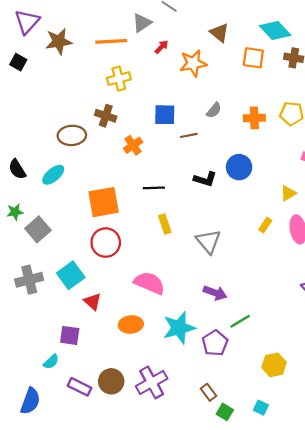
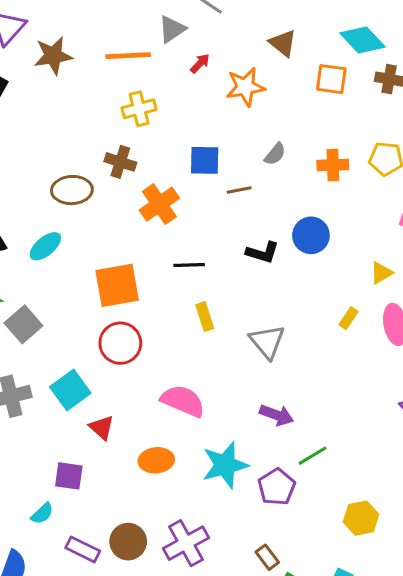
orange cross: (133, 145) -> (159, 204), size x1.4

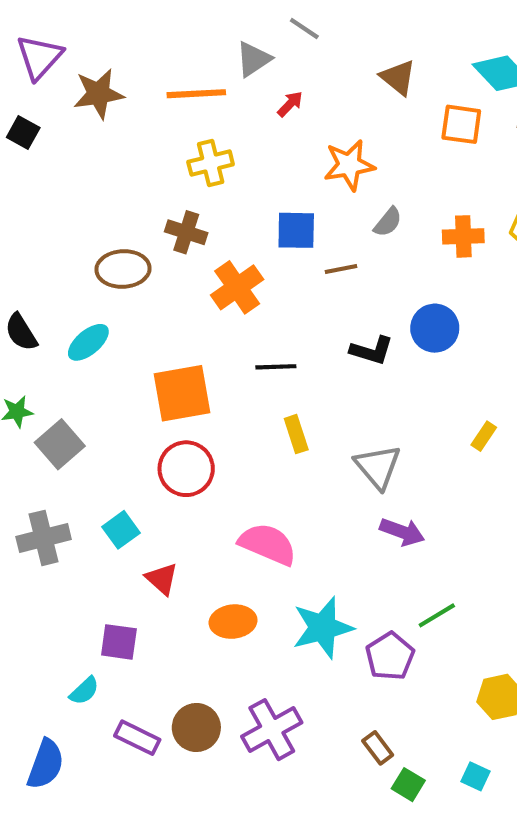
orange star: (245, 87) -> (349, 165), moved
cyan square: (70, 390) -> (121, 530), size x0.7
purple arrow: (277, 415) -> (402, 532), moved

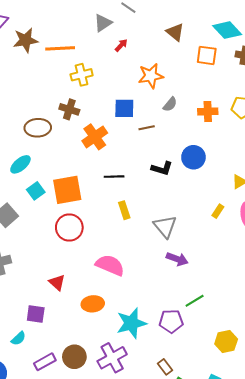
orange line: (196, 94) -> (60, 48), moved
cyan square: (121, 530) -> (36, 191), moved
cyan star: (323, 628) -> (131, 323), moved
purple pentagon: (390, 656) -> (171, 321), turned 30
purple rectangle: (137, 738) -> (45, 362), turned -55

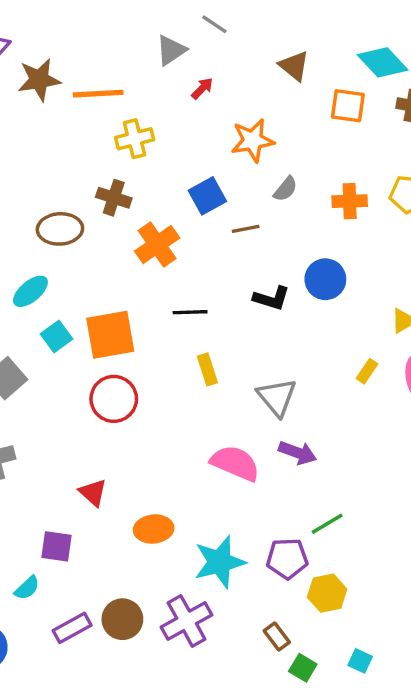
blue square: (124, 108) -> (207, 196), turned -30
pink semicircle: (110, 265) -> (235, 463), moved
yellow hexagon: (226, 341) -> (327, 593), moved

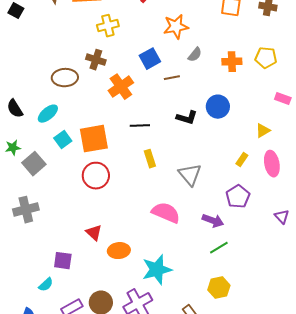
purple arrow: (298, 453) -> (213, 221), moved
red triangle: (93, 493) -> (94, 233), moved
purple pentagon: (287, 558) -> (238, 197), moved, turned -30

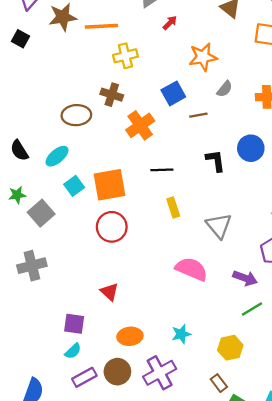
black L-shape: (187, 118) -> (215, 161), turned -115
orange ellipse: (119, 251) -> (130, 336), moved
cyan star: (157, 270) -> (181, 334), size x0.6
cyan semicircle: (46, 285) -> (73, 351), moved
yellow hexagon: (219, 288) -> (230, 348), moved

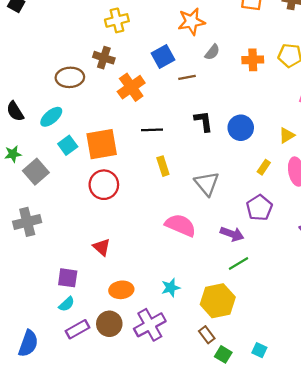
blue circle: (251, 148) -> (241, 128), moved
yellow hexagon: (230, 348) -> (218, 301), size x1.4

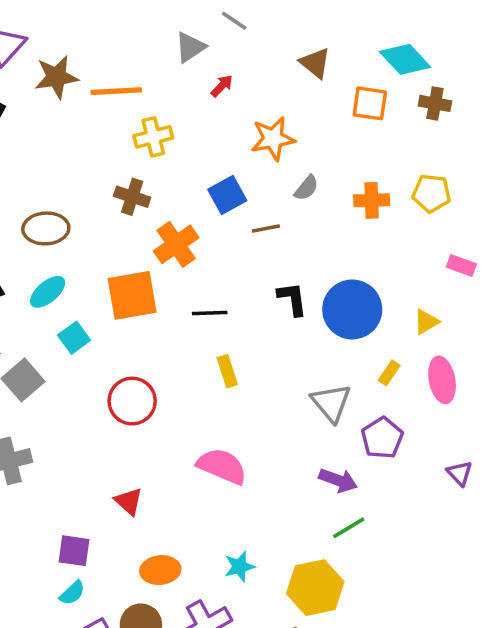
brown ellipse: (70, 77) -> (46, 228), moved
blue circle: (241, 128) -> (352, 309), size x1.4
orange square: (102, 144) -> (132, 295), moved
gray triangle: (207, 184) -> (331, 403), moved
pink semicircle: (180, 225) -> (222, 466), moved

